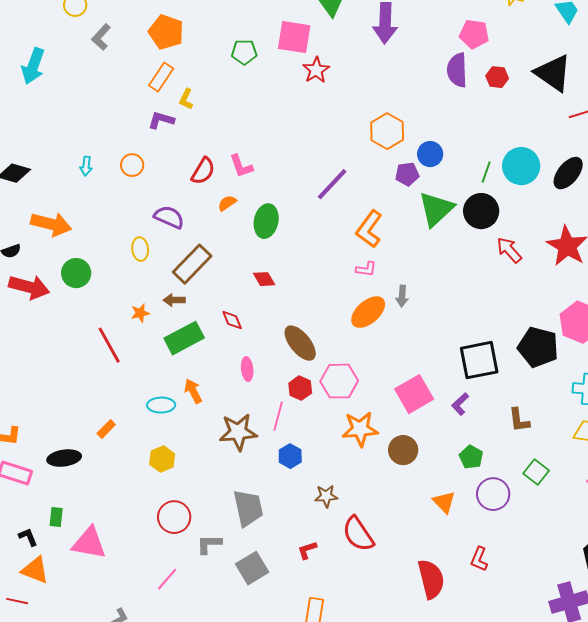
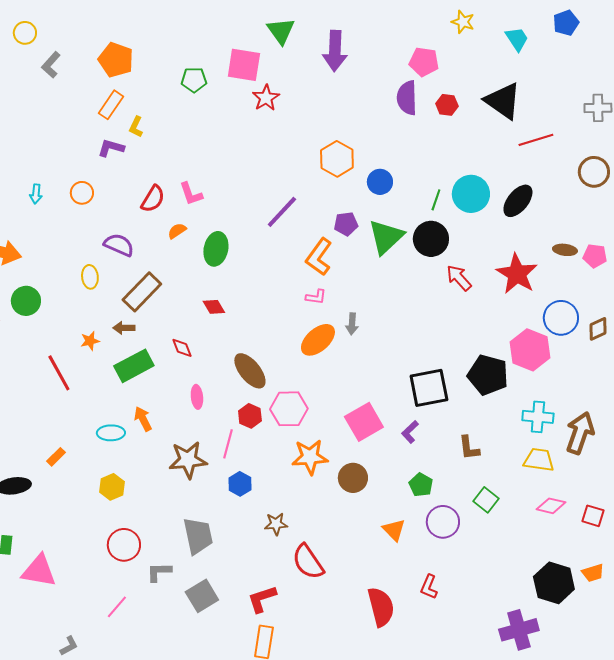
purple pentagon: (407, 174) -> (346, 224), moved
red L-shape: (307, 550) -> (262, 599), moved, size x1.5

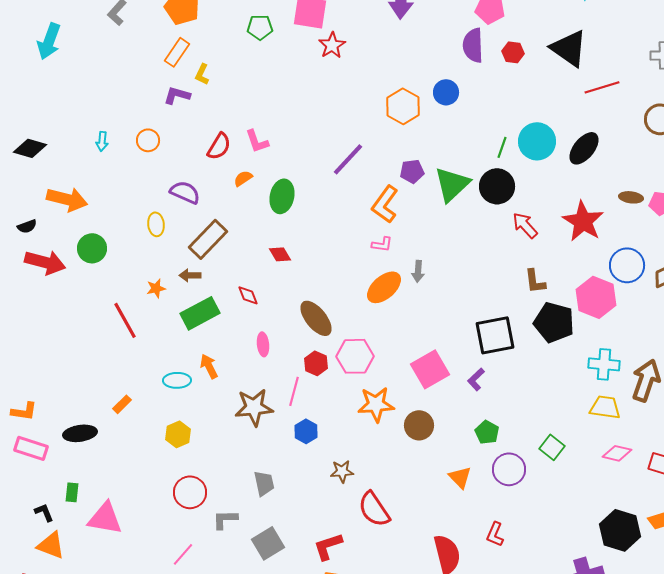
blue circle: (380, 182) -> (446, 92), moved
brown L-shape: (469, 448) -> (535, 281), moved
gray trapezoid: (198, 536) -> (264, 483), size x0.7

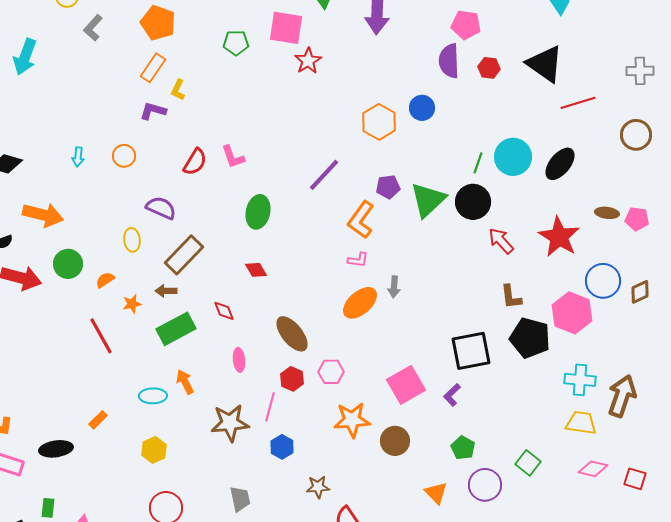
orange semicircle: (243, 178) -> (105, 280), moved
pink hexagon: (355, 356) -> (331, 372), size x0.7

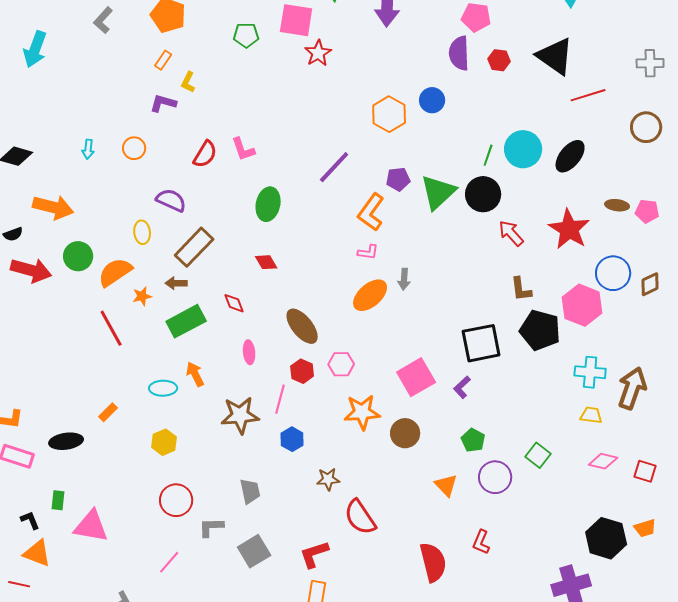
orange rectangle: (153, 68) -> (163, 60), size x0.7
orange semicircle: (105, 280) -> (115, 272), size x1.8
yellow trapezoid: (581, 423) -> (591, 415), size x0.7

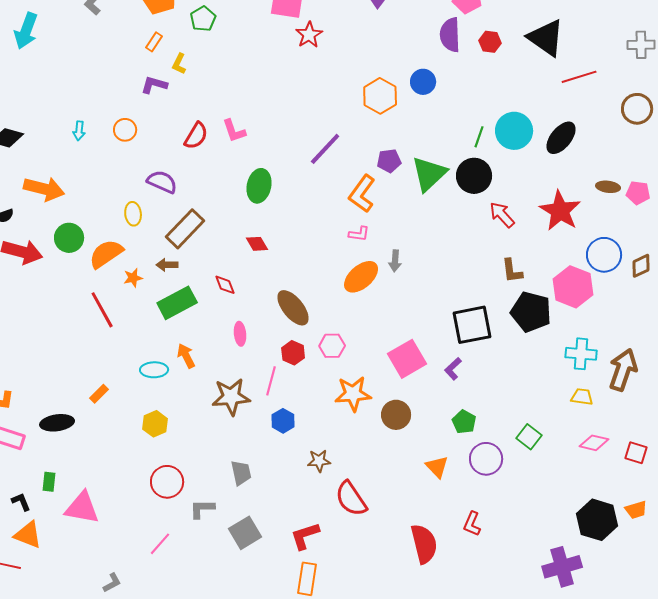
green pentagon: (246, 35) -> (203, 19), moved, turned -30

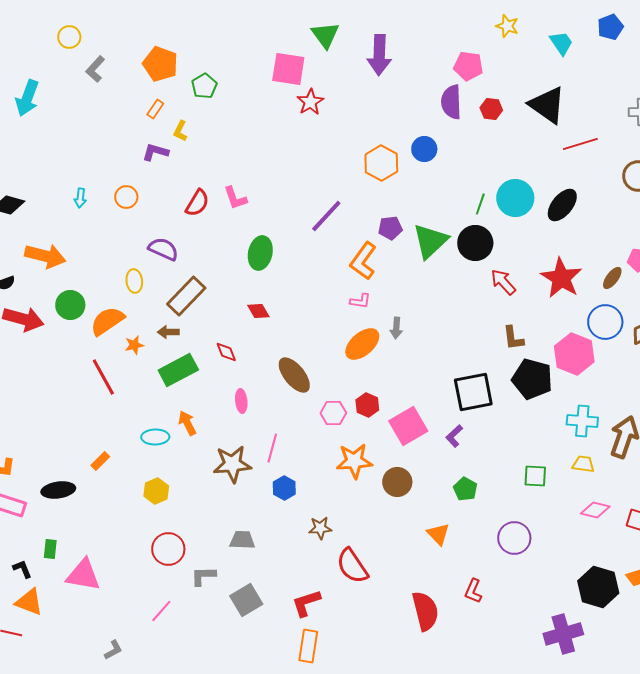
brown ellipse: (608, 187) -> (612, 278), moved, turned -60
red hexagon: (293, 353) -> (367, 405), moved
green square: (529, 437) -> (535, 476), moved, turned -35
purple circle: (486, 459) -> (514, 538), moved
gray trapezoid: (241, 473) -> (242, 540), turned -76

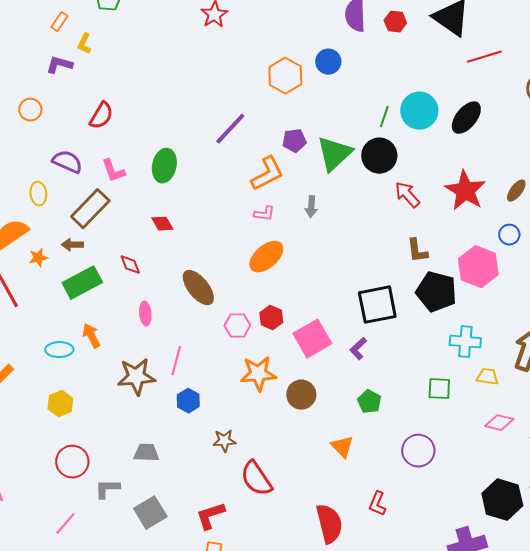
pink L-shape: (235, 198) -> (113, 171), moved
orange L-shape: (363, 261) -> (267, 174), turned -153
blue circle: (605, 322) -> (509, 235), size x0.6
gray arrow: (396, 328) -> (311, 207), moved
cyan cross: (582, 421) -> (465, 342), moved

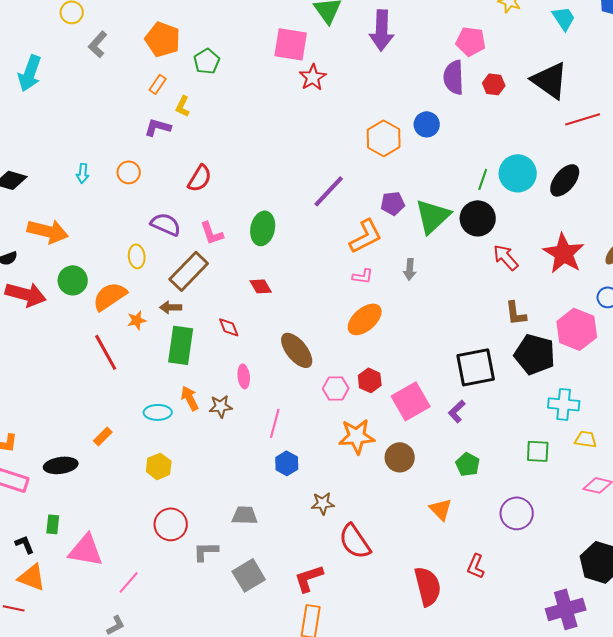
green rectangle: (82, 283) -> (181, 345), turned -54
brown star: (136, 377) -> (221, 406), moved, size x0.6
pink line: (65, 524) -> (129, 582), moved

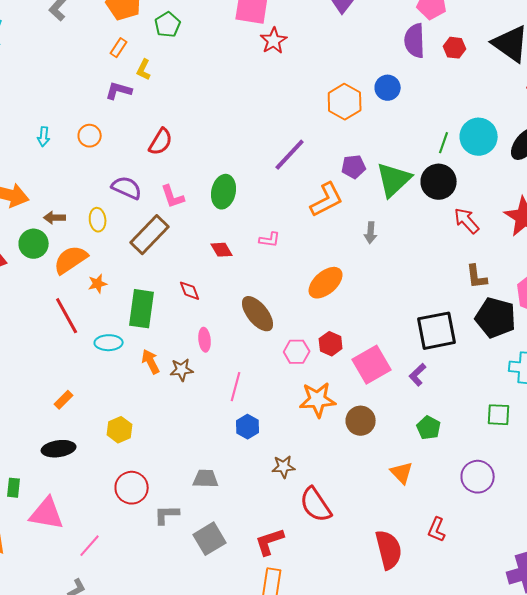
pink L-shape: (363, 276) -> (270, 240), moved
brown arrow: (171, 307) -> (55, 218), moved
cyan ellipse: (158, 412) -> (109, 343), moved
black ellipse: (61, 465) -> (59, 449), moved

